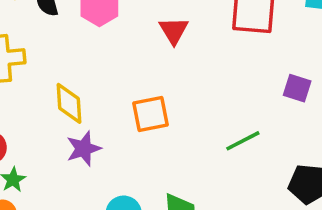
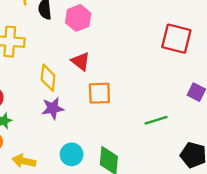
red triangle: (174, 31) -> (81, 61), moved, turned -30

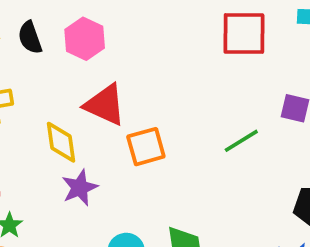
red triangle: (81, 61) -> (105, 105), size x1.4
green line: (156, 120) -> (241, 141), moved

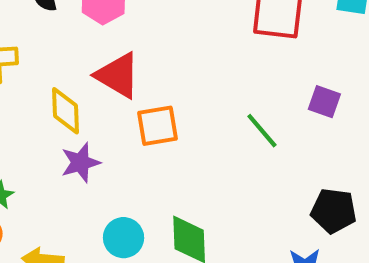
green line: (241, 141) -> (262, 131), turned 75

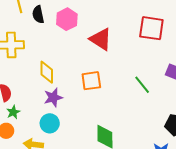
red triangle: (118, 75) -> (101, 39), moved
cyan circle: (124, 238) -> (50, 123), moved

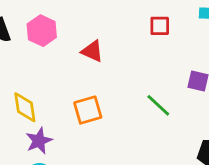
red square: (151, 28) -> (160, 26), size x0.6
red triangle: (101, 39) -> (92, 51), size x0.7

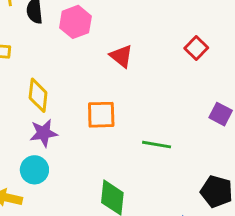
red square: (160, 26) -> (196, 48), turned 30
green line: (158, 105) -> (157, 145), moved, turned -48

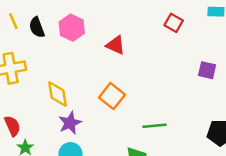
orange square: (101, 115) -> (112, 96), turned -35
green line: (157, 145) -> (154, 126), moved

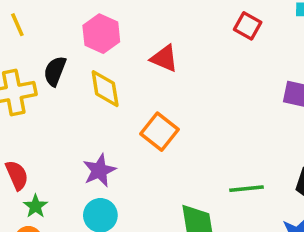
black semicircle: (37, 27) -> (55, 71), moved, turned 42
yellow diamond: (58, 94) -> (105, 89), moved
green line: (154, 126) -> (246, 189), moved

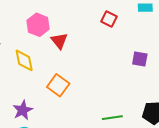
pink hexagon: (101, 34) -> (38, 25), moved
red triangle: (164, 58) -> (59, 41), turned 30

